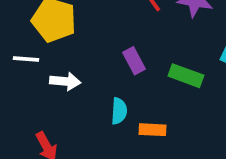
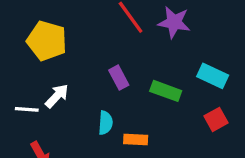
white line: (26, 59) -> (27, 109), moved
white arrow: (65, 81) -> (57, 96), turned -52

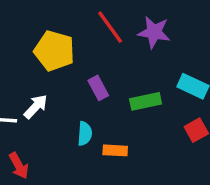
yellow pentagon: (47, 41) -> (54, 51), moved
green rectangle: (166, 91) -> (146, 101), turned -32

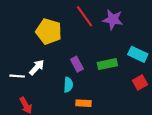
purple rectangle: (98, 88) -> (77, 64), moved
orange rectangle: (115, 150) -> (83, 103), moved

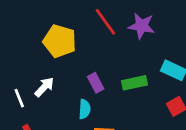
white line: (17, 76) -> (19, 98), turned 64

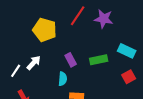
red line: (105, 22) -> (78, 16), turned 70
white line: (19, 98) -> (16, 71), turned 56

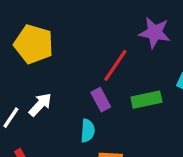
red line: (78, 16) -> (115, 65), moved
yellow pentagon: (45, 30) -> (34, 44), moved

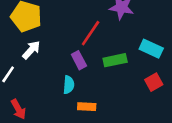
white arrow: (40, 105) -> (31, 50), moved

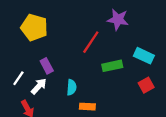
white arrow: (31, 50) -> (39, 86), moved
purple rectangle: (79, 60) -> (47, 66), moved

